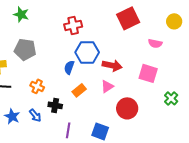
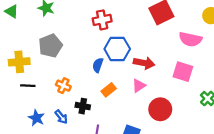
pink semicircle: (155, 43) -> (190, 39), size x1.5
gray pentagon: (25, 49) -> (50, 46), turned -30

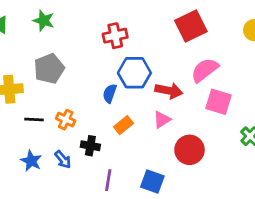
pink semicircle: (190, 39) -> (205, 70), moved, turned 130
black line: (28, 86) -> (34, 120), moved

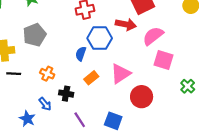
red arrow: (169, 91) -> (126, 24), moved
black line: (34, 120) -> (14, 74), moved
pink triangle: (162, 120) -> (121, 74), size x1.5
blue star: (31, 161) -> (27, 119), moved
purple line: (108, 180) -> (80, 120), turned -42

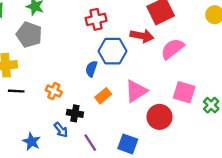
gray pentagon: (35, 35) -> (29, 35), moved, turned -30
pink square: (164, 60) -> (184, 92), moved
blue arrow: (45, 104) -> (61, 130), moved

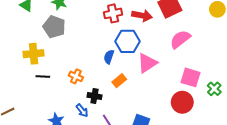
red arrow: (142, 36) -> (142, 15), moved
pink triangle: (136, 91) -> (147, 63), moved
red circle: (159, 117) -> (182, 102), moved

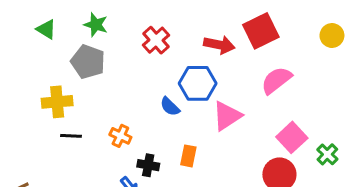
red cross: (113, 13) -> (156, 40), moved, turned -30
blue semicircle: (109, 57) -> (170, 107), turned -64
pink square: (191, 77) -> (292, 137), turned 30
orange rectangle: (119, 81) -> (188, 156), moved, turned -40

